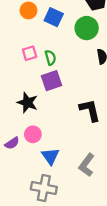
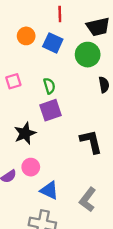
pink square: (30, 53) -> (13, 81), moved
black star: (27, 103) -> (25, 133), turned 30
blue triangle: (50, 156) -> (49, 190), turned -30

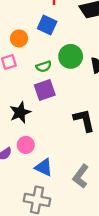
orange circle: (26, 36) -> (19, 38), moved
green circle: (88, 55) -> (71, 56), moved
green semicircle: (49, 86) -> (44, 66), turned 88

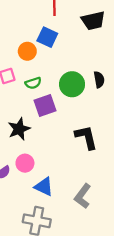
orange circle: (19, 38) -> (27, 51), moved
green circle: (71, 56) -> (72, 84), moved
green semicircle: (44, 66) -> (33, 83), moved

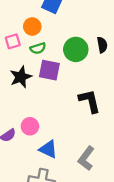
orange circle: (27, 51) -> (32, 27), moved
purple square: (45, 105) -> (49, 70), turned 30
black star: (19, 129) -> (21, 77), moved

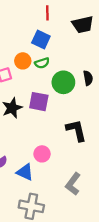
green semicircle: (38, 48) -> (42, 63), moved
pink circle: (30, 126) -> (42, 154), moved
blue triangle: (48, 149) -> (25, 172), moved

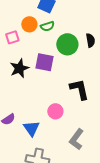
pink circle: (42, 154) -> (55, 111), moved
blue triangle: (25, 172) -> (31, 128), turned 30

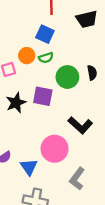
black L-shape: (79, 89) -> (80, 125), turned 145
pink circle: (55, 111) -> (55, 149), size x1.6

